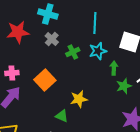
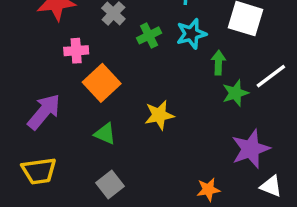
pink cross: (12, 73) -> (76, 51), moved
green triangle: (62, 116) -> (105, 134), moved

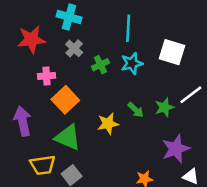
green arrow: (218, 63) -> (136, 110), moved, turned 132
purple arrow: (44, 112) -> (23, 121), turned -52
green triangle: (105, 134) -> (68, 137), size x1.6
yellow trapezoid: (39, 171) -> (43, 165), moved

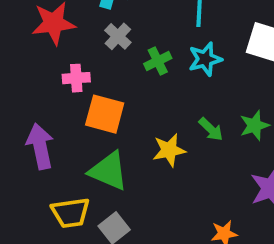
orange square: (65, 100) -> (105, 114), turned -32

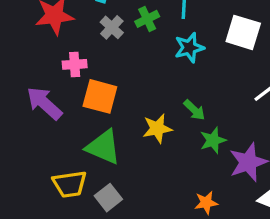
green cross: (158, 61) -> (147, 19), moved
green star: (254, 125) -> (213, 140), moved
purple arrow: (40, 146) -> (44, 103), moved, turned -36

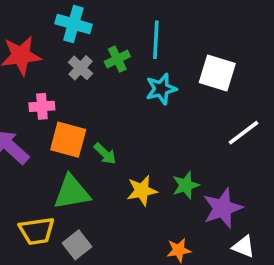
green arrow: (194, 110) -> (105, 154), moved
yellow star: (157, 128) -> (142, 191), moved
green triangle: (103, 147) -> (72, 192), turned -33

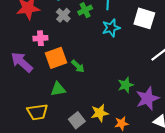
orange square: (68, 140) -> (56, 58), turned -35
yellow star: (142, 191) -> (100, 113), moved
green triangle: (72, 192) -> (58, 89), size x0.7
gray square: (77, 245) -> (77, 120), moved

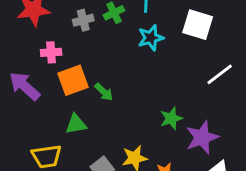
gray cross: (63, 15) -> (83, 20), turned 32

